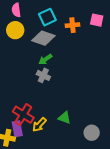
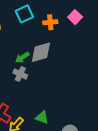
pink square: (97, 20) -> (75, 17), turned 32
gray diamond: (43, 38) -> (41, 52), moved, turned -35

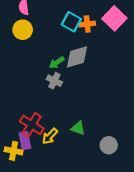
cyan square: (24, 14) -> (71, 22), moved, turned -36
pink square: (75, 17) -> (114, 18), size x1.5

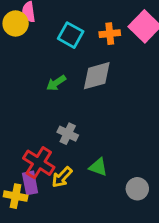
cyan square: (71, 22) -> (71, 35), moved
yellow circle: (23, 30) -> (16, 23), moved
green arrow: (57, 63) -> (56, 83), moved
gray cross: (54, 81) -> (68, 134), moved

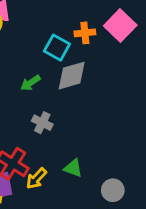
cyan square: (71, 35) -> (57, 48), moved
gray cross: (68, 134) -> (42, 123), moved

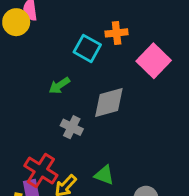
pink square: (120, 26) -> (154, 61), moved
gray diamond: (72, 76) -> (109, 102), moved

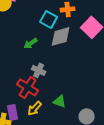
gray diamond: (109, 102) -> (61, 36), moved
red cross: (41, 170) -> (28, 87), moved

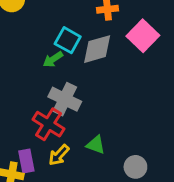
cyan square: (49, 19) -> (68, 40), moved
gray cross: (39, 70) -> (65, 99), size x1.5

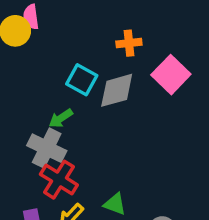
green arrow: (53, 59) -> (61, 118), moved
gray cross: (65, 99) -> (47, 148), moved

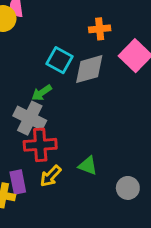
red cross: (59, 180) -> (40, 145), turned -36

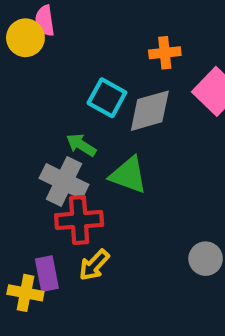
green arrow: (42, 93) -> (81, 145), turned 66
green triangle: (88, 166) -> (128, 175), moved, size x1.4
gray circle: (128, 188) -> (206, 259), moved

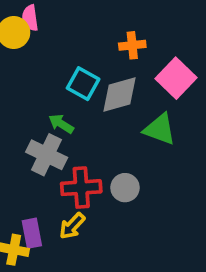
green triangle: (128, 175) -> (160, 129), moved
red cross: (79, 220) -> (81, 188), moved
gray circle: (206, 259) -> (125, 188), moved

